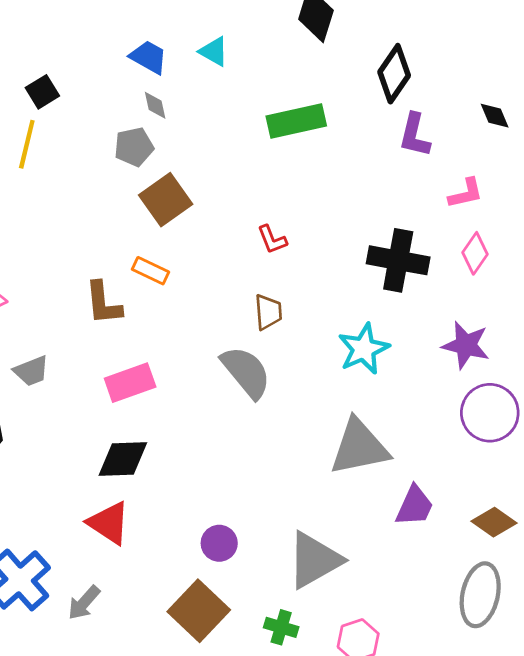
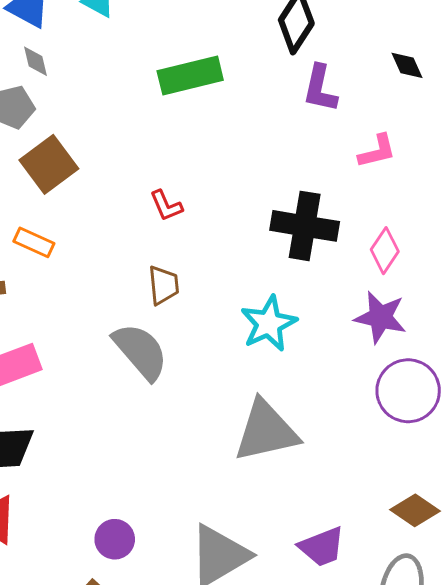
pink diamond: (475, 253) -> (385, 251), moved
purple trapezoid: (415, 506) -> (322, 547), moved, turned 45

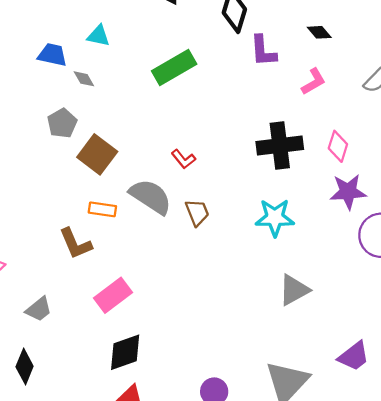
gray diamond: (35, 61) -> (84, 79), moved
black diamond: (407, 65) -> (319, 32), moved
cyan star: (269, 324) -> (275, 218), turned -30
gray semicircle: (140, 351) -> (151, 197), moved
gray triangle: (266, 431) -> (294, 290), size x0.7

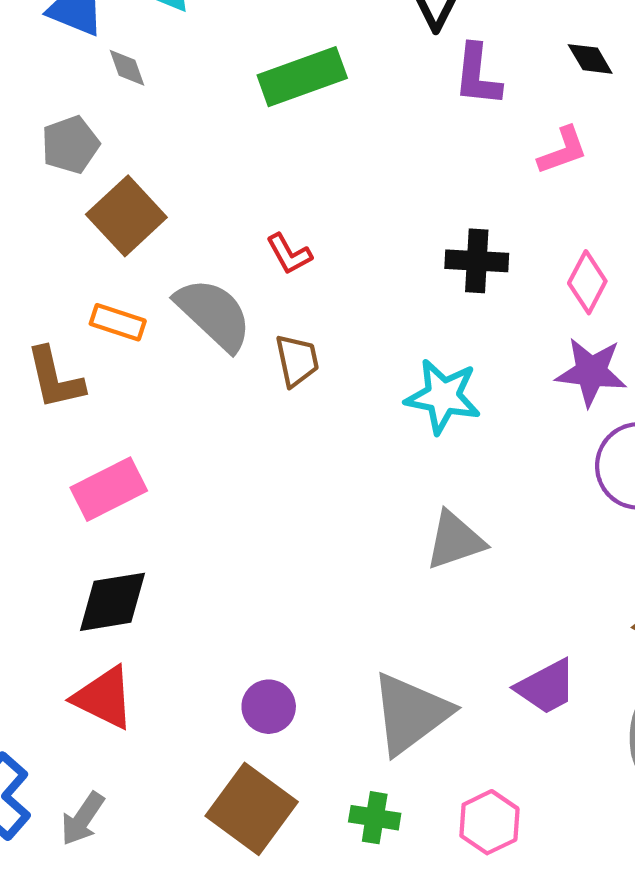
black cross: (280, 146) -> (477, 261), size x0.7

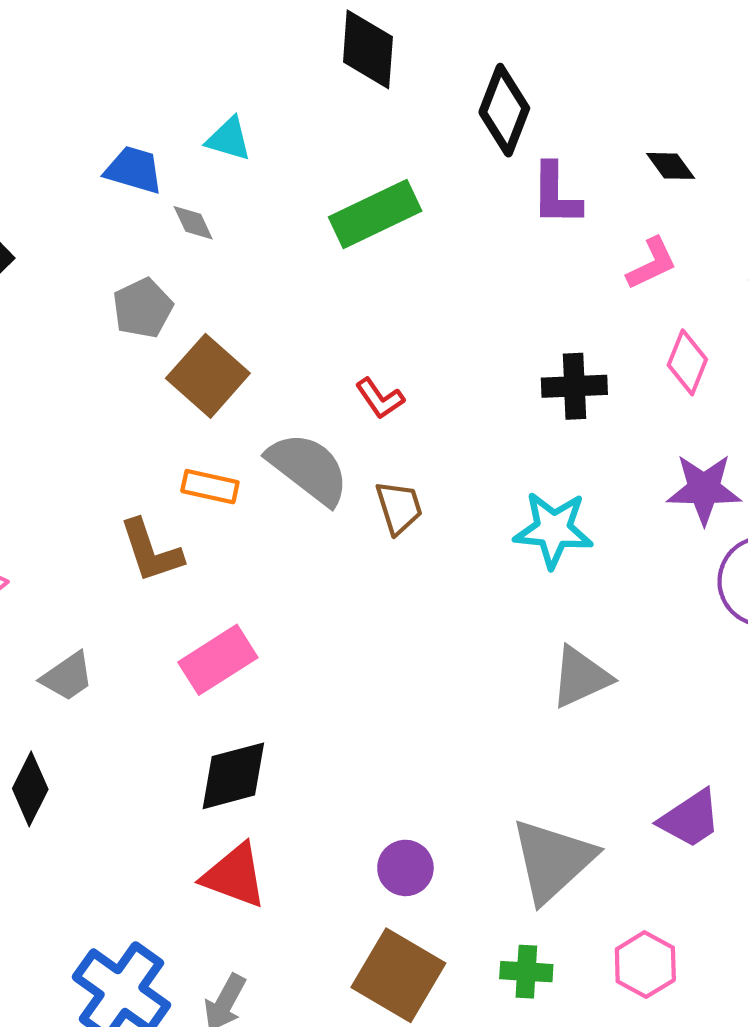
pink diamond: (587, 282) -> (687, 362), moved

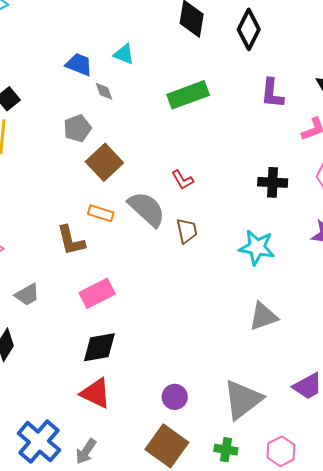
black diamond: (504, 110) -> (249, 29), moved

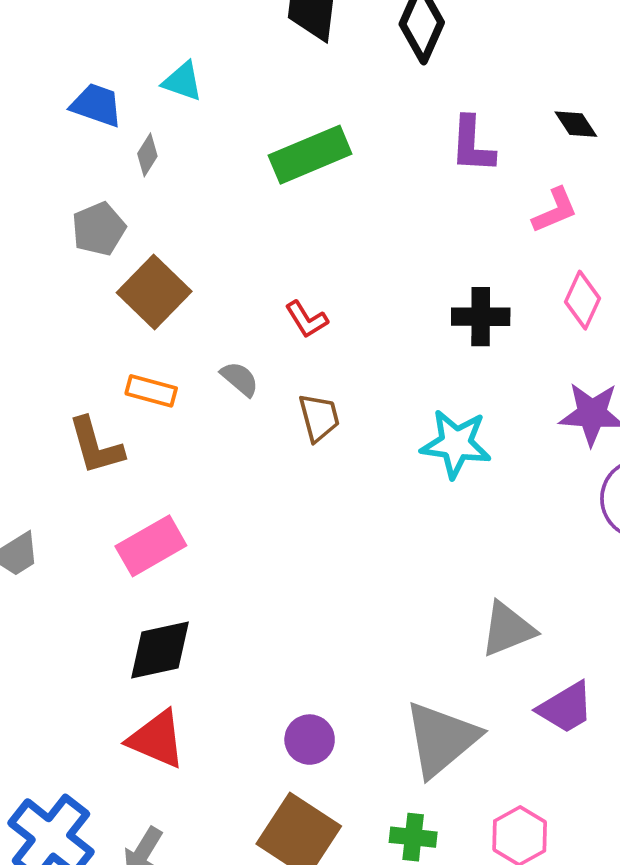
gray diamond: (104, 91) -> (147, 155), turned 55
gray semicircle: (147, 209) -> (240, 379), size x0.5
gray triangle: (263, 316) -> (508, 629), moved

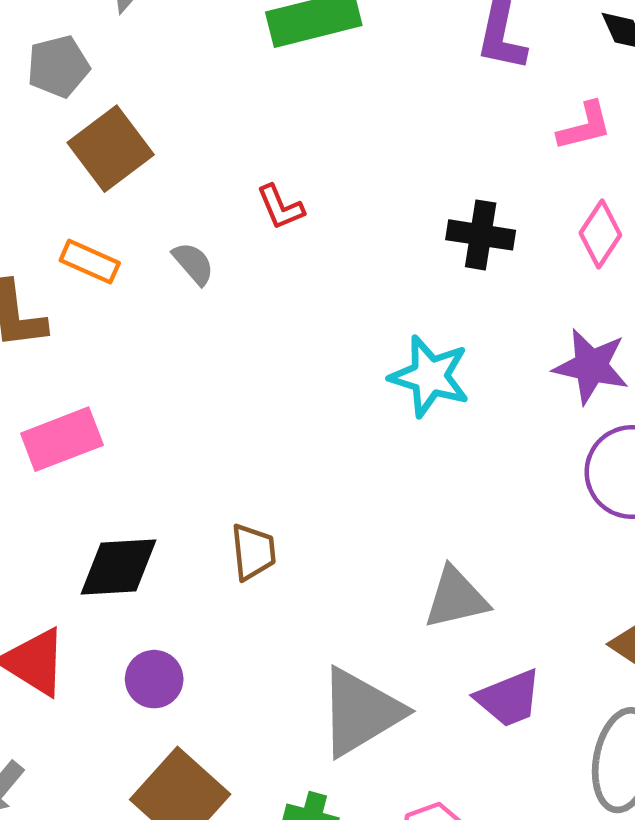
brown trapezoid: (319, 418) -> (253, 552), moved
black diamond: (160, 650) -> (118, 567), moved
purple circle: (310, 740) -> (154, 679), moved

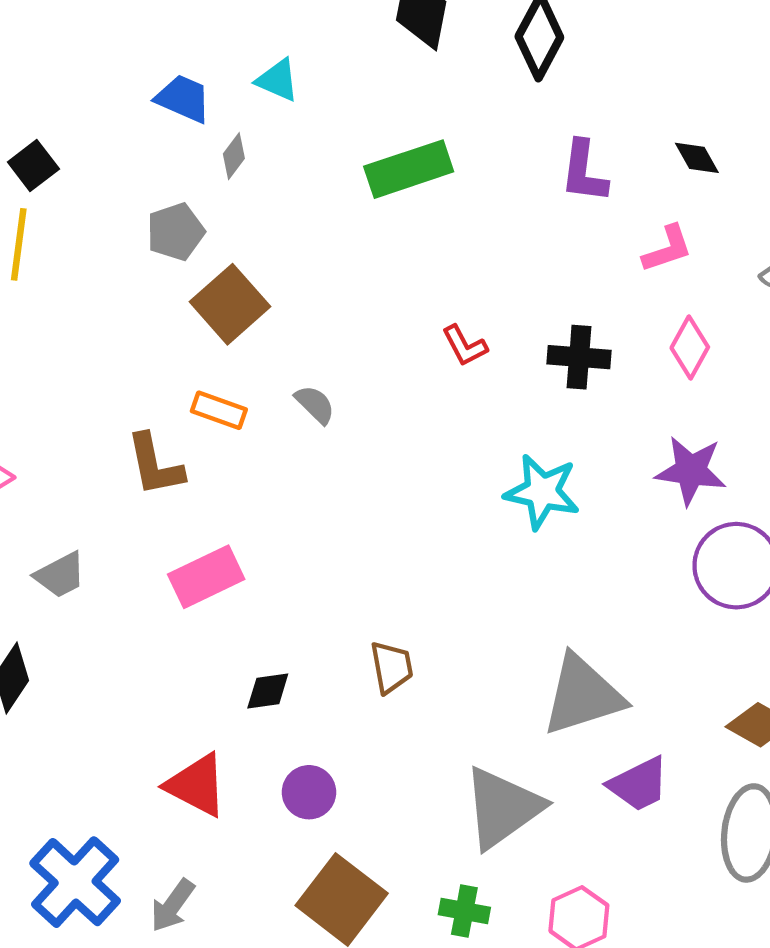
red L-shape: (280, 207) -> (465, 346), moved
black diamond: (118, 567) -> (268, 691), size x0.6
gray triangle: (456, 598) -> (583, 695), size x1.4

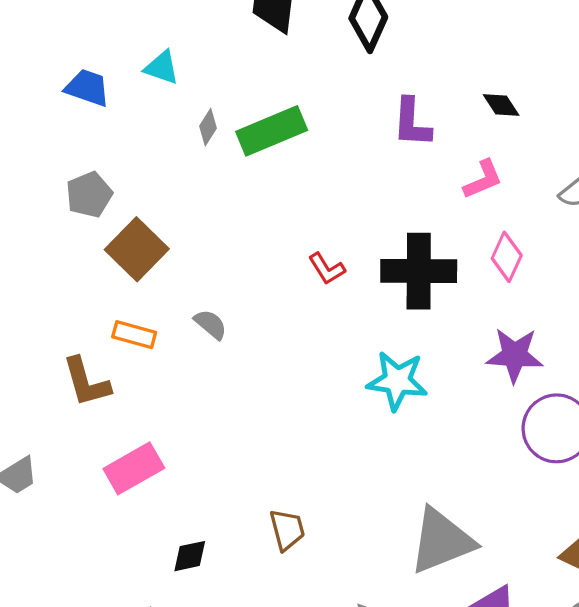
gray diamond: (234, 156) -> (208, 127), moved
black cross: (579, 357) -> (419, 271), size x1.5

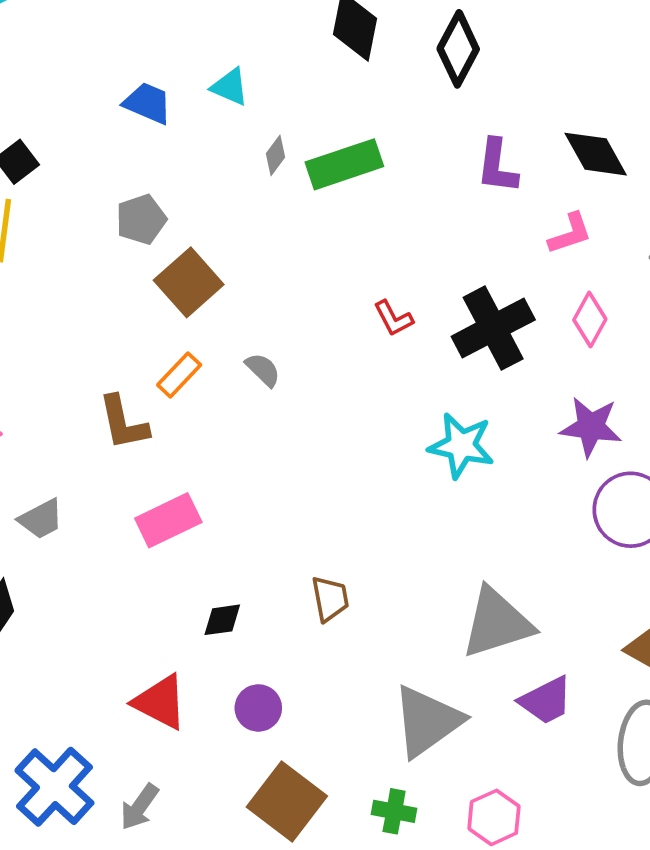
black diamond: (501, 105) -> (596, 154), size x1.6
black cross: (419, 271) -> (493, 328), turned -32
orange rectangle: (134, 335) -> (179, 375), turned -66

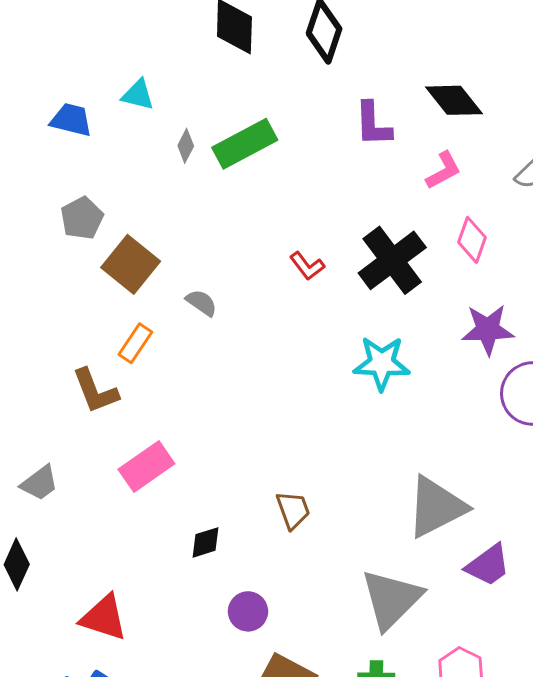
gray semicircle: (263, 370) -> (201, 303), moved
red triangle: (160, 702) -> (104, 618), moved

